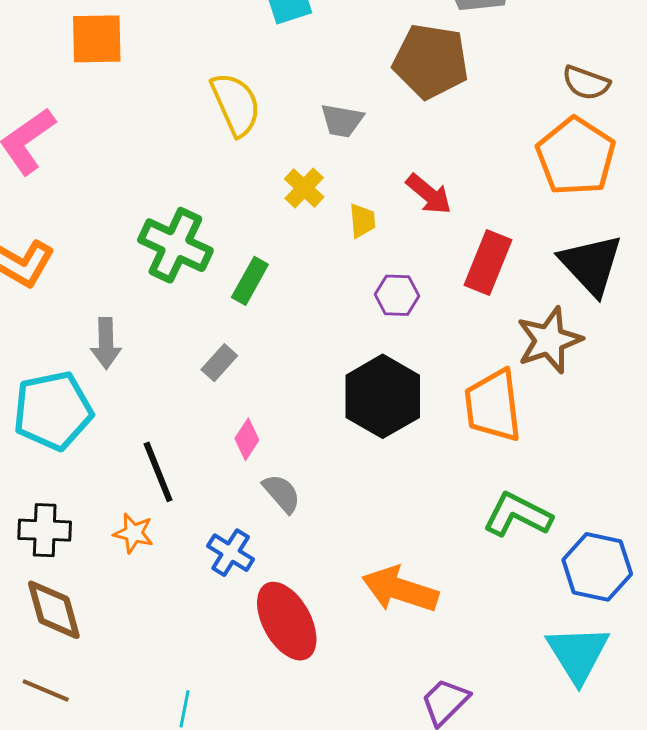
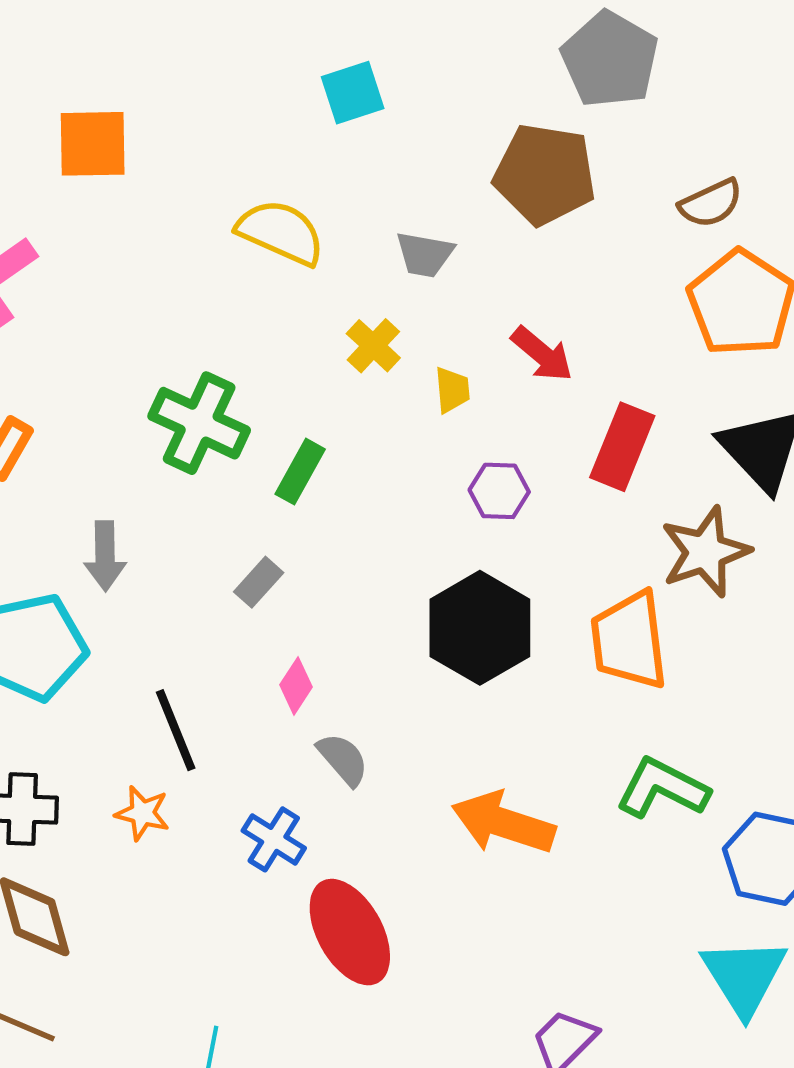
brown semicircle: (586, 83) -> (711, 203), moved, turned -45
yellow semicircle: (236, 104) -> (281, 232), turned -42
orange arrow: (400, 589) -> (503, 823), moved

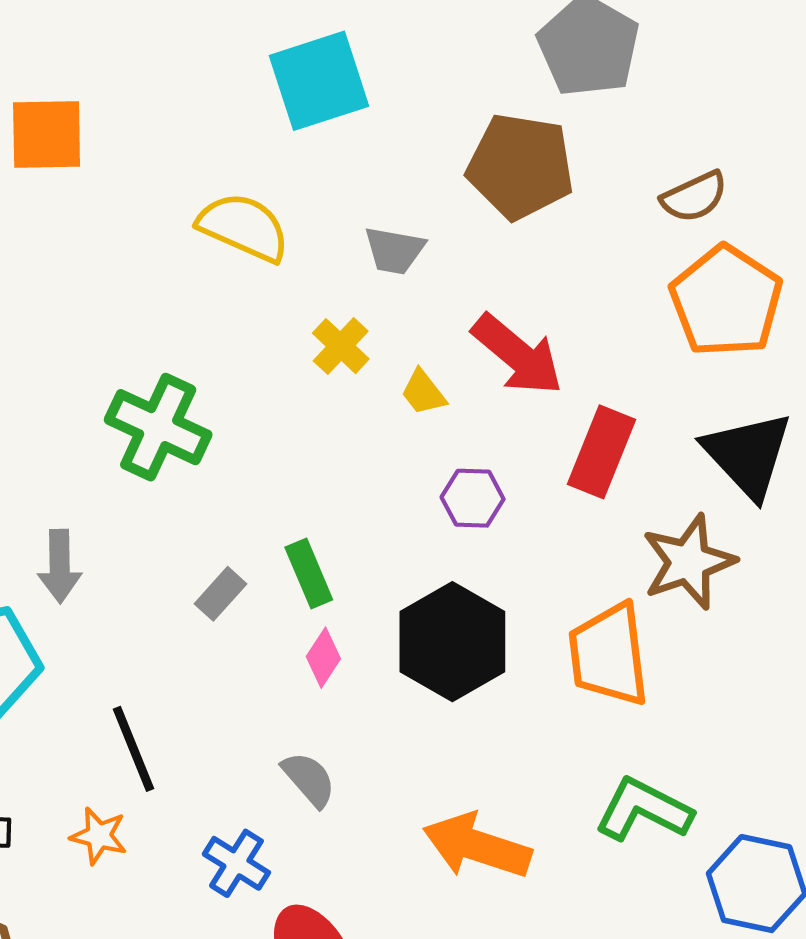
cyan square: (353, 93) -> (319, 81), size x1.5
red arrow: (542, 354) -> (518, 355), size x1.4
yellow trapezoid: (452, 390) -> (423, 392), turned 147
green rectangle: (300, 472) -> (309, 574), moved, turned -52
pink diamond: (296, 686) -> (323, 658), moved

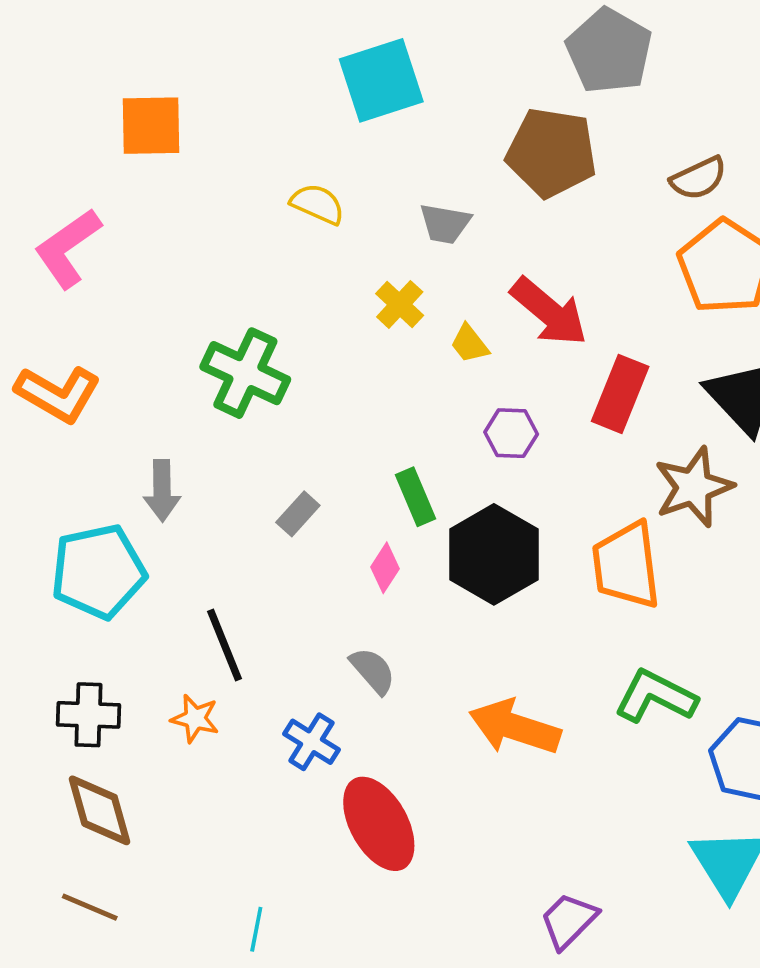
yellow semicircle: (244, 227) -> (318, 204), size x0.7
green rectangle: (309, 574) -> (416, 497), moved

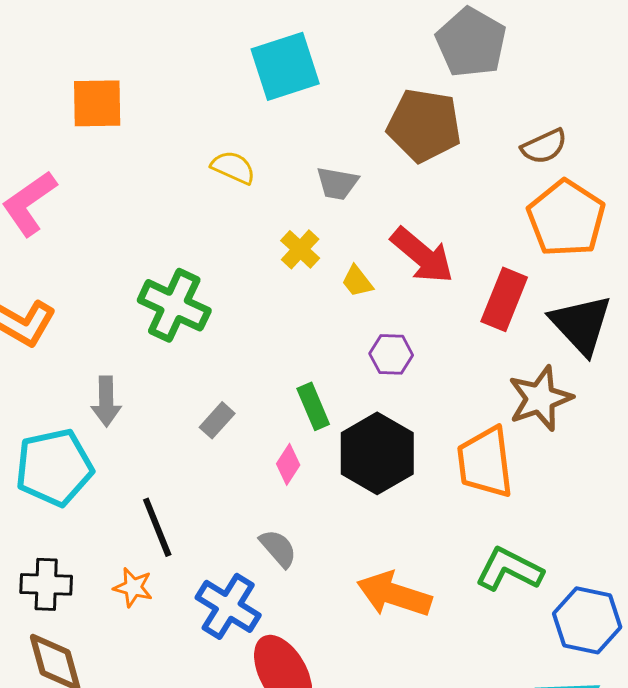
red rectangle: (620, 394) -> (504, 299), moved
blue cross: (311, 742) -> (228, 606), size x1.4

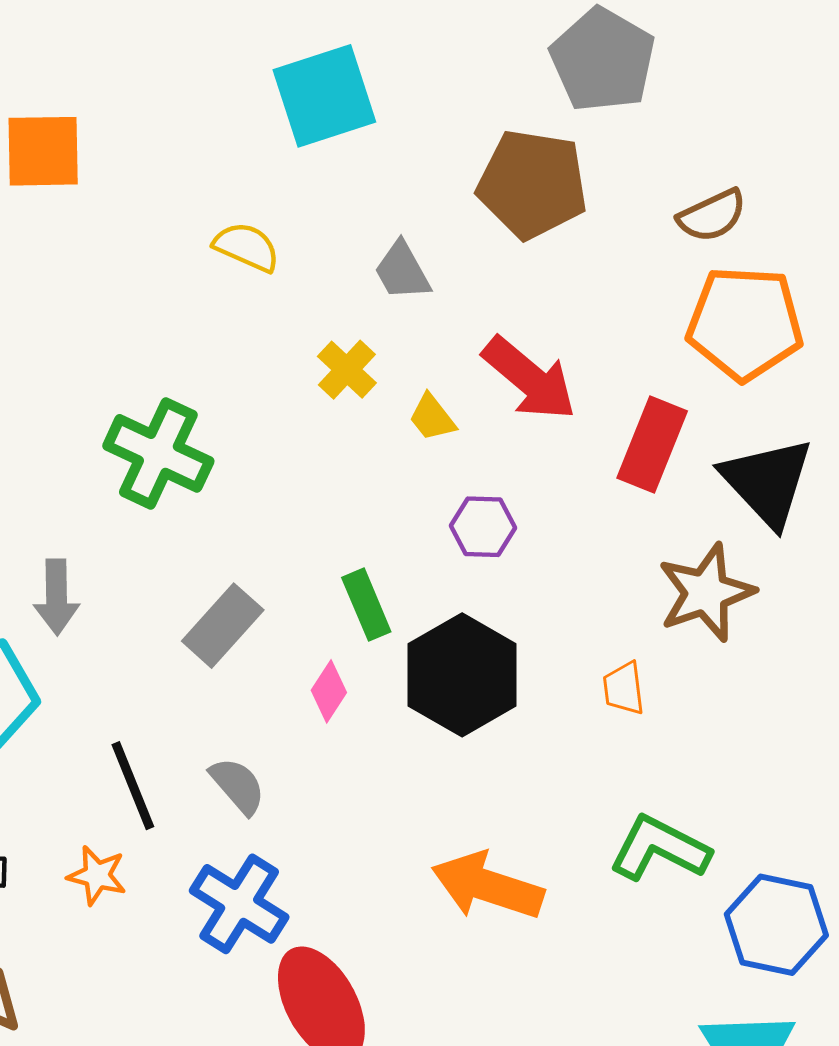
gray trapezoid: (337, 183) -> (402, 271), turned 51
orange pentagon: (566, 218) -> (745, 323), turned -30
gray rectangle: (217, 420) -> (223, 626), size x1.5
orange trapezoid: (485, 462) -> (624, 688), size x0.5
gray semicircle: (278, 548) -> (238, 786), moved

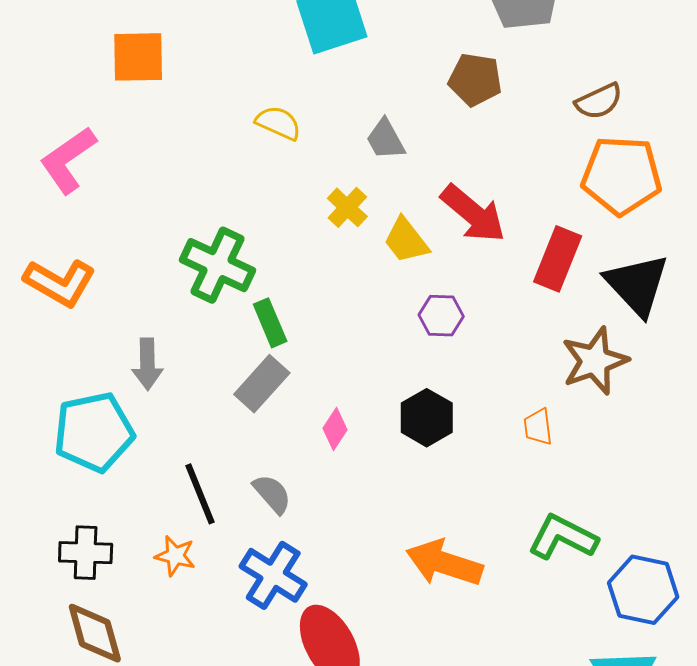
brown pentagon: (532, 184) -> (475, 80), size x0.7
yellow trapezoid: (432, 418) -> (406, 240), size x1.4
green rectangle: (366, 605) -> (270, 323), moved
black hexagon: (462, 675) -> (427, 418), size x0.7

